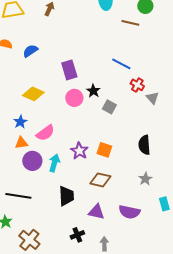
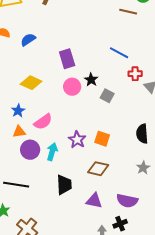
red cross: (137, 85) -> (135, 74), turned -32
black cross: (77, 235) -> (120, 224), moved

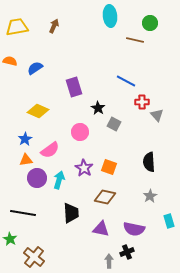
pink circle: (72, 87) -> (80, 132), moved

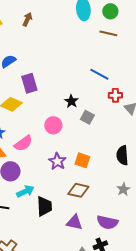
green circle: (150, 23) -> (110, 11), moved
purple rectangle: (74, 87) -> (29, 83), moved
cyan arrow: (59, 180) -> (25, 191), moved, turned 48

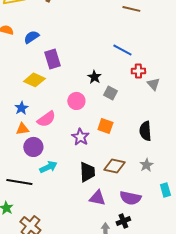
orange square: (82, 160) -> (105, 126), moved
brown diamond: (78, 190) -> (114, 166), moved
black trapezoid: (44, 206) -> (87, 172), moved

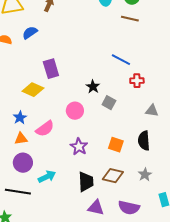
blue semicircle: (31, 37) -> (30, 33), moved
gray triangle: (153, 84) -> (152, 111), moved, turned -40
orange square: (105, 126) -> (116, 145), moved
purple circle: (33, 147) -> (23, 163), moved

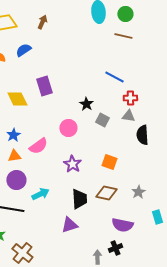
yellow diamond: (33, 90) -> (17, 99), moved, turned 40
gray triangle: (152, 111) -> (128, 116), moved
black semicircle: (144, 141) -> (142, 135), moved
purple triangle: (96, 208) -> (69, 225), moved, turned -30

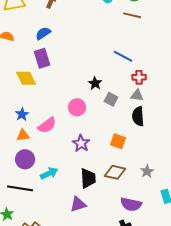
blue semicircle: (23, 50) -> (43, 33), moved
purple rectangle: (44, 86) -> (42, 58), moved
black semicircle: (142, 135) -> (138, 116), moved

